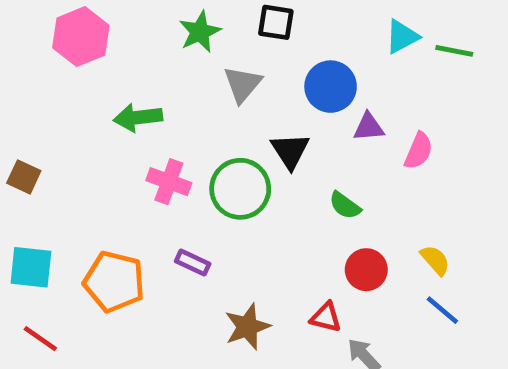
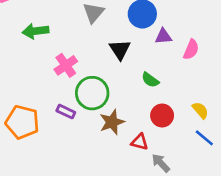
pink cross: (169, 182) -> (66, 65), moved, turned 35
green circle: (240, 189) -> (92, 93), moved
brown star: (247, 327) -> (112, 122), moved

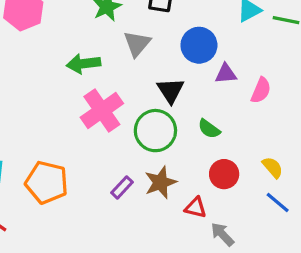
green arrow: (35, 31) -> (83, 64), moved
pink cross: (66, 65) -> (102, 110), size x1.4
green circle: (92, 93) -> (155, 131), moved
purple rectangle: (66, 112) -> (122, 187), moved, turned -72

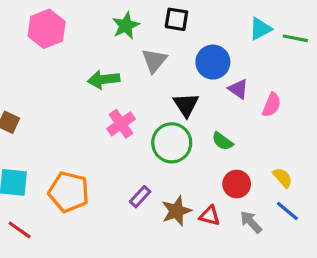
purple triangle: (226, 74) -> (238, 89), turned 40
pink cross: (102, 110) -> (121, 124), size x0.7
brown star: (160, 182) -> (176, 211), moved
gray arrow: (222, 234) -> (251, 222), moved

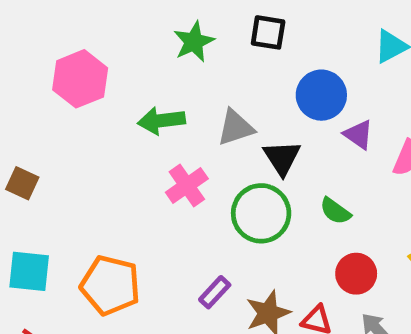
pink hexagon: (47, 29) -> (80, 79), moved
gray triangle: (154, 60) -> (236, 128), moved, turned 32

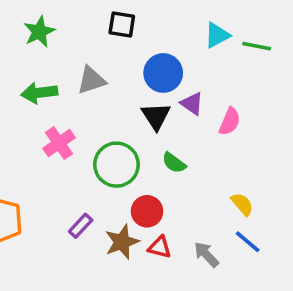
green star: (194, 42) -> (39, 32), moved
gray triangle: (236, 128) -> (91, 80), moved
black triangle: (282, 158) -> (156, 116), moved
red circle: (356, 274) -> (147, 211), moved

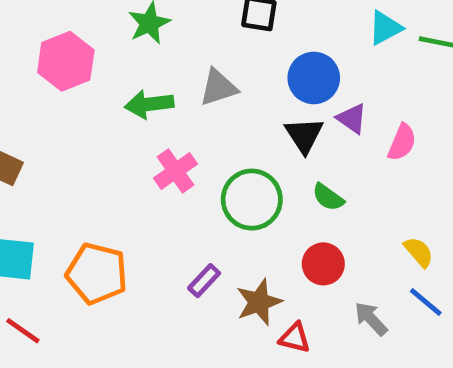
red circle: (147, 211) -> (323, 264), moved
red triangle: (160, 247) -> (295, 338), moved

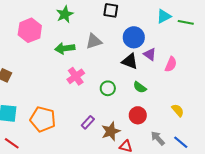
black triangle: (304, 135) -> (130, 61), turned -36
green circle: (252, 200) -> (108, 88), size x0.6
blue line: (426, 302) -> (181, 142), moved

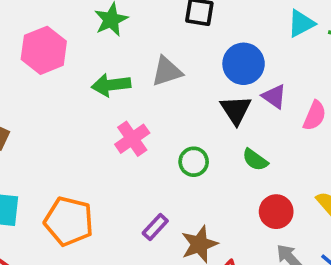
black triangle: (130, 61) -> (236, 110), turned 36
red circle: (138, 115) -> (276, 212), moved

